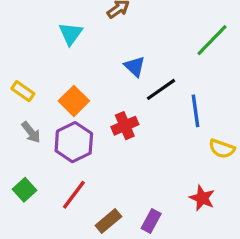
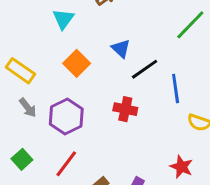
yellow rectangle: (23, 91) -> (20, 71), size x1.4
orange square: (74, 101) -> (77, 63), moved
red cross: (125, 126) -> (125, 109), moved, turned 35

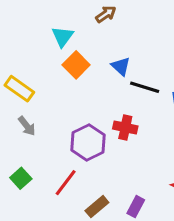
orange square: (77, 63) -> (76, 65), moved
black line: (145, 69) -> (145, 87), turned 52
purple hexagon: (66, 117) -> (88, 142), moved

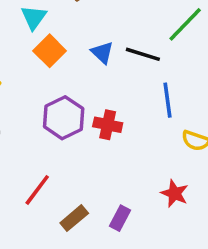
black line: (145, 87) -> (143, 54), moved
purple hexagon: (88, 142) -> (64, 118), moved

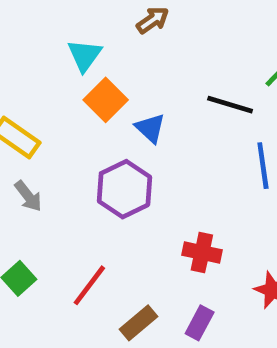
blue triangle: (102, 53) -> (150, 128), moved
red cross: (108, 125) -> (202, 252), moved

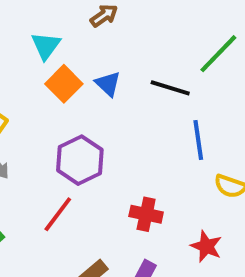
blue triangle: (150, 128) -> (108, 84), moved
red line: (89, 285) -> (58, 214), moved

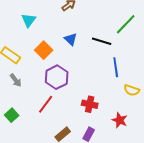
cyan triangle: (46, 46) -> (29, 20), moved
orange square: (64, 84) -> (44, 50), moved

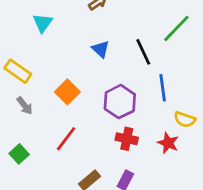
black line: (102, 41) -> (143, 52), turned 48
orange square: (44, 50) -> (67, 92), moved
purple hexagon: (57, 77) -> (120, 102), moved
red star: (120, 120) -> (168, 143), moved

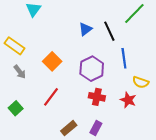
blue triangle: (101, 49) -> (85, 29), moved, turned 40

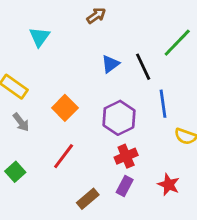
red cross: (97, 97) -> (126, 156), turned -35
red star: (128, 100) -> (169, 185), moved
purple rectangle: (96, 128) -> (125, 186), moved

